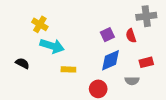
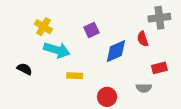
purple square: (107, 35) -> (91, 30), moved
blue diamond: (110, 60) -> (116, 51), moved

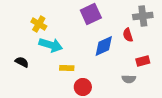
purple square: (91, 30) -> (91, 14), moved, size x1.5
red circle: (107, 97) -> (83, 87), moved

